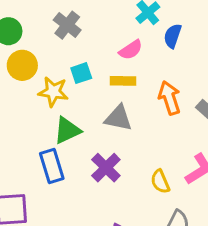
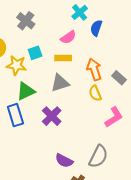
gray triangle: (118, 118) -> (60, 83), turned -30
yellow semicircle: (160, 182) -> (95, 93), moved

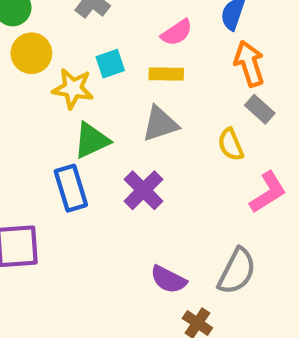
orange arrow: (94, 69) -> (249, 64), moved
gray rectangle: (119, 78) -> (260, 109), moved

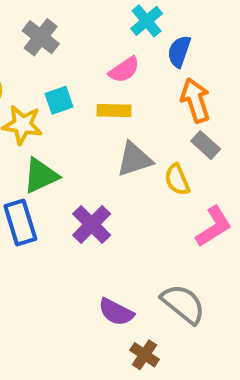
gray triangle: (160, 124) -> (134, 159), moved
gray semicircle: (237, 271) -> (183, 304), turned -78

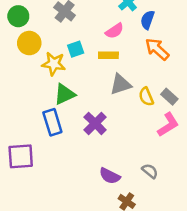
orange arrow: (195, 100) -> (157, 49), turned -30
gray rectangle: (206, 145) -> (169, 97), moved
gray semicircle: (183, 304) -> (150, 171), size x0.6

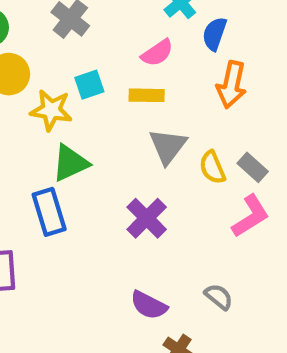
orange arrow: (157, 49) -> (231, 85), turned -120
gray triangle: (121, 84) -> (168, 146), turned -35
purple cross: (95, 123) -> (147, 218), moved

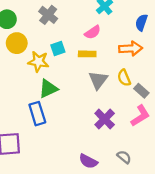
blue semicircle: (214, 34) -> (141, 22), moved
orange arrow: (231, 85) -> (131, 49), turned -105
yellow semicircle: (212, 167) -> (124, 78), moved
purple cross: (147, 218) -> (105, 119), moved

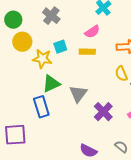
gray triangle: (98, 80) -> (78, 94), moved

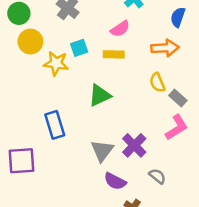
green triangle: (51, 84) -> (100, 95), moved
gray triangle: (78, 94) -> (102, 151), moved
purple cross: (103, 112) -> (134, 145), moved

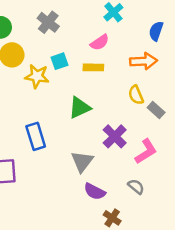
pink L-shape: (177, 127) -> (146, 151), moved
purple cross: (134, 145) -> (115, 136), moved

